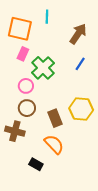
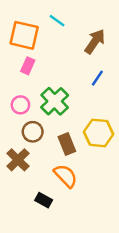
cyan line: (47, 17) -> (57, 21), turned -56
green cross: (43, 68) -> (55, 101), moved
pink circle: (26, 86) -> (20, 105), moved
brown cross: (15, 131) -> (18, 160), turned 30

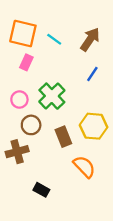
cyan line: (57, 21) -> (54, 39), moved
brown cross: (18, 160) -> (17, 152), turned 30
orange semicircle: (66, 176) -> (84, 167), moved

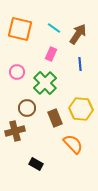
cyan line: (54, 39) -> (54, 28), moved
pink rectangle: (26, 62) -> (51, 54), moved
blue line: (92, 74) -> (80, 64), turned -40
pink circle: (19, 99) -> (17, 72), moved

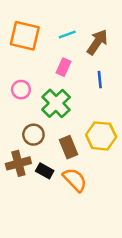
cyan line: (54, 28) -> (67, 35), turned -56
orange semicircle: (73, 144) -> (75, 180), moved
black rectangle: (36, 164) -> (45, 171), moved

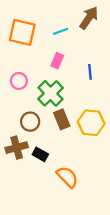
brown arrow: (97, 42) -> (89, 18), moved
brown rectangle: (69, 147) -> (62, 119), moved
orange semicircle: (75, 180) -> (67, 177), moved

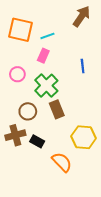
cyan line: (61, 31) -> (47, 36), moved
pink rectangle: (57, 61) -> (43, 56), moved
yellow hexagon: (91, 123) -> (84, 137), moved

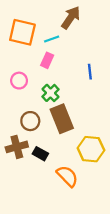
brown arrow: (81, 16) -> (71, 18), moved
green cross: (46, 86) -> (51, 93), size x0.7
brown rectangle: (57, 109) -> (62, 119), size x1.4

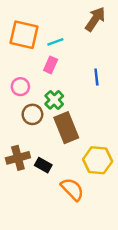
brown arrow: (71, 18) -> (95, 19), moved
brown circle: (30, 121) -> (32, 114), moved

